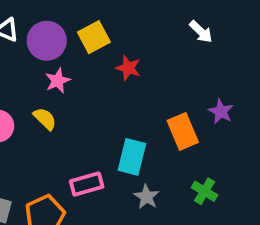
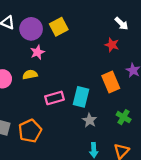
red star: (128, 68) -> (112, 45), moved
yellow semicircle: (45, 119) -> (30, 75), turned -56
pink rectangle: (87, 184) -> (54, 98), moved

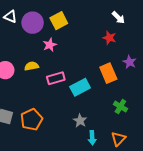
pink star: (37, 52) -> (50, 45), moved
cyan rectangle: (81, 97) -> (80, 87), turned 48
pink rectangle: (54, 98) -> (56, 78), moved
gray star: (90, 120) -> (80, 121), moved

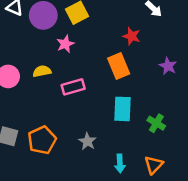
red star: (109, 38) -> (132, 36), moved
orange rectangle: (108, 73) -> (119, 66), moved
cyan rectangle: (80, 87) -> (123, 109), moved, turned -60
gray star: (80, 121) -> (87, 141), moved

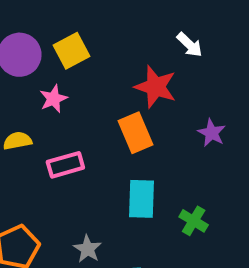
red star: (132, 36) -> (156, 87), size x1.5

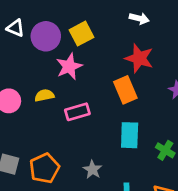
white arrow: (190, 45) -> (139, 18), moved, turned -30
pink star: (53, 99) -> (69, 67), size x1.4

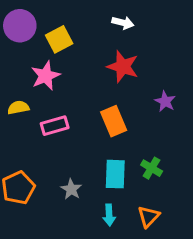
purple circle: (46, 36) -> (20, 26), moved
orange rectangle: (125, 90) -> (114, 121), moved
cyan rectangle: (130, 135) -> (115, 174), moved

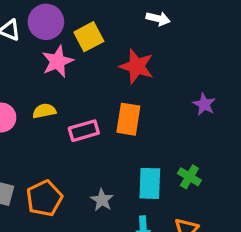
red star: (123, 67) -> (137, 66), moved
pink star: (46, 76) -> (57, 61), moved
orange rectangle: (114, 121) -> (128, 119), moved, turned 32

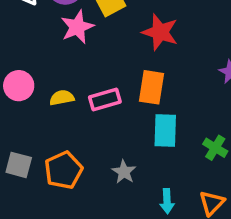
yellow semicircle: (44, 111) -> (62, 98), moved
cyan rectangle: (150, 183) -> (165, 130), moved

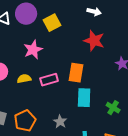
pink star: (77, 27) -> (33, 50), moved
red star: (160, 32) -> (94, 41), moved

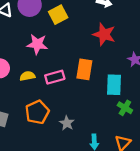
pink star: (33, 50) -> (37, 44), turned 30
cyan rectangle: (84, 98) -> (114, 85), moved
orange pentagon: (25, 121) -> (37, 112), moved

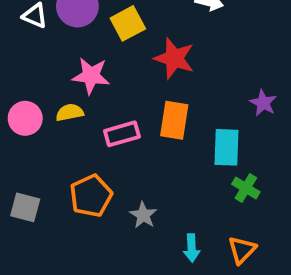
red star: (104, 34) -> (174, 58), moved
yellow semicircle: (27, 76) -> (70, 113), moved

